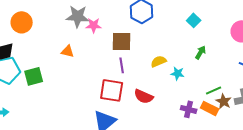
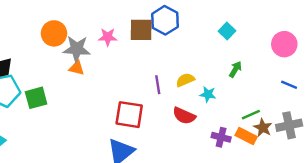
gray star: (78, 16) -> (77, 49), moved
orange circle: (22, 22) -> (54, 33), moved
brown square: (122, 41) -> (141, 30), moved
purple line: (122, 65) -> (158, 85), moved
red semicircle: (144, 96) -> (184, 116), moved

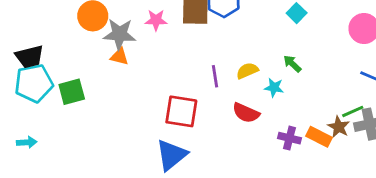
green arrow: (235, 69) -> (292, 64), moved, turned -77
green line: (251, 115) -> (353, 111), moved

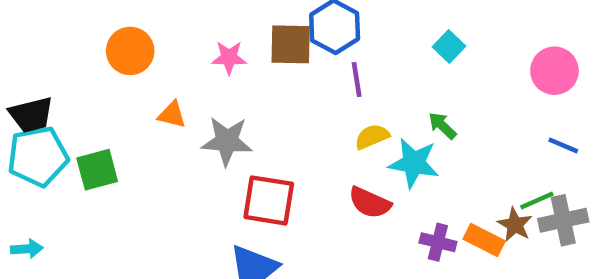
gray star: (119, 34) -> (227, 141), moved
purple line: (215, 76) -> (357, 80), moved
cyan star: (274, 88) -> (414, 163), size x1.6

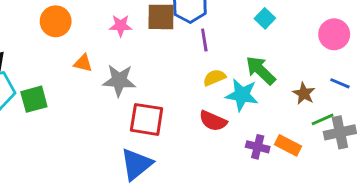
green arrow: (442, 126) -> (261, 70), size x1.6
brown star: (515, 225) -> (304, 93), moved

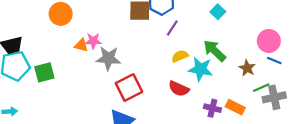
pink star: (121, 26) -> (93, 41), moved
pink circle: (334, 34) -> (269, 41), moved
purple line: (204, 40) -> (172, 28), turned 42
red square: (147, 119) -> (129, 88), turned -36

